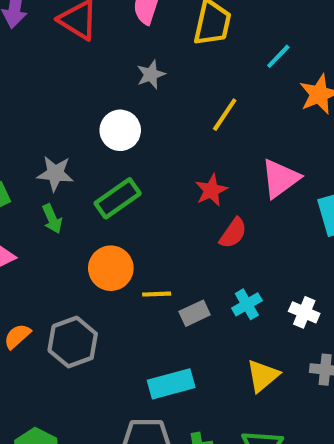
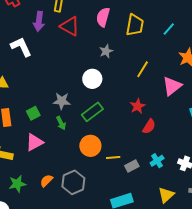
cyan line: (278, 56) -> (169, 29), moved
pink triangle: (280, 178) -> (172, 86), moved

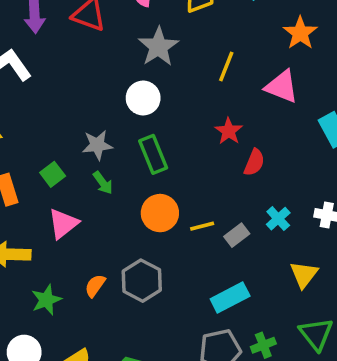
gray star: (106, 51) -> (158, 47), size x1.6
pink triangle: (172, 86) -> (282, 87), turned -50
green rectangle: (92, 112) -> (153, 154), turned -65

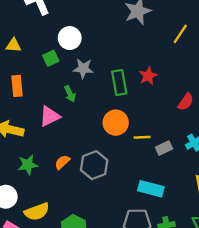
white circle: (143, 98) -> (70, 38), moved
red star: (229, 131) -> (148, 76), moved
green square: (53, 174) -> (51, 58), moved
green arrow: (103, 183) -> (70, 94), moved
cyan rectangle: (230, 297) -> (151, 189), turned 30

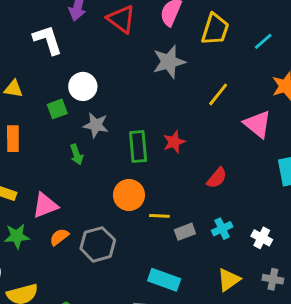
pink triangle: (50, 116) -> (45, 205), moved

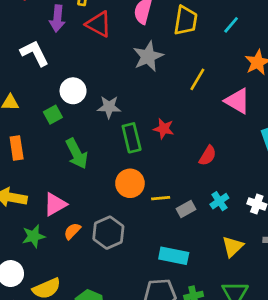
gray star: (96, 125) -> (109, 107), moved
red star: (174, 142) -> (164, 129), turned -30
green arrow: (77, 154) -> (77, 154), size x1.6

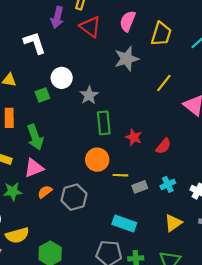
gray star: (109, 107) -> (89, 95), turned 30
red star: (164, 129) -> (134, 137), moved
green arrow: (77, 154) -> (35, 137), moved

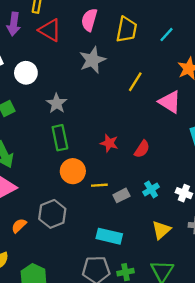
white circle: (62, 78) -> (26, 73), moved
green rectangle: (104, 123) -> (60, 138), moved
orange semicircle: (45, 192) -> (19, 226), moved

